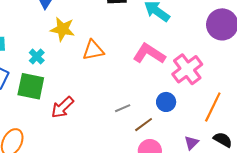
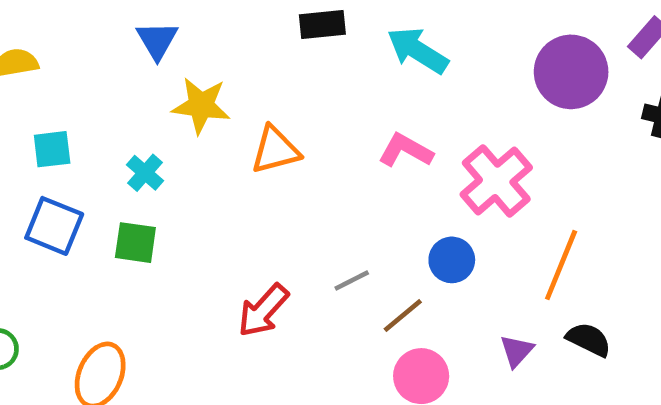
pink L-shape: (149, 54) -> (406, 150), size x0.7
green square: (31, 86) -> (135, 243), size x0.7
red arrow: (62, 107) -> (263, 310), moved

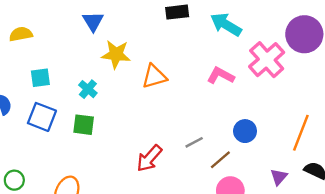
pink cross: (496, 181) -> (267, 60), moved

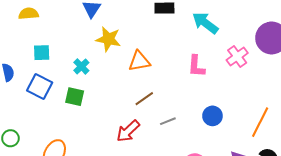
pink cross: (267, 60) -> (237, 56), size x0.7
pink L-shape: (221, 76) -> (196, 66), turned -120
brown line: (220, 160) -> (144, 99), moved

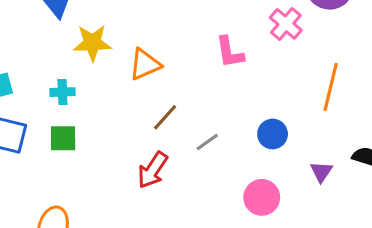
cyan cross: (81, 66) -> (62, 92), turned -35
blue circle: (212, 116) -> (273, 134), moved
orange line: (260, 122) -> (331, 87), moved

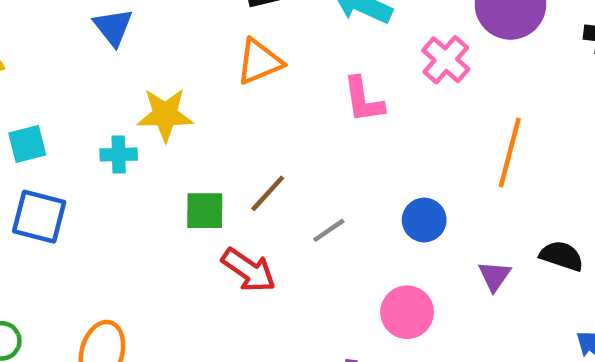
yellow star: (92, 43) -> (165, 115), moved
orange triangle: (145, 65) -> (259, 62), moved
green square: (63, 138) -> (205, 211), moved
red arrow: (153, 170) -> (249, 270), turned -90

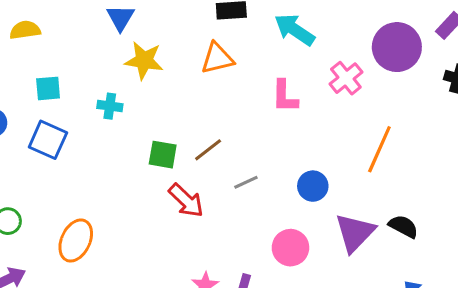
yellow star: (165, 115) -> (144, 60), moved
purple triangle: (495, 276) -> (355, 233), size x1.8

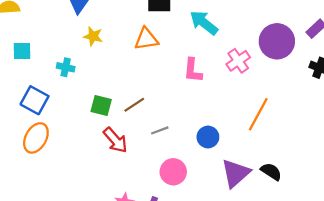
yellow star: (144, 60) -> (93, 36), size x0.7
blue square: (48, 140) -> (35, 100), moved
orange ellipse: (76, 240) -> (36, 138), moved
pink circle: (290, 248) -> (173, 172), moved

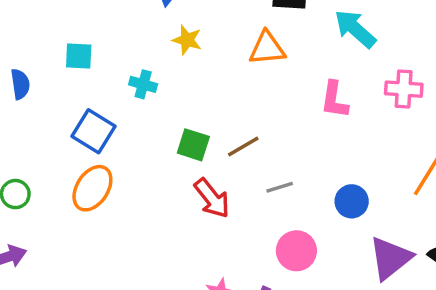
pink cross: (238, 61) -> (404, 89), turned 35

